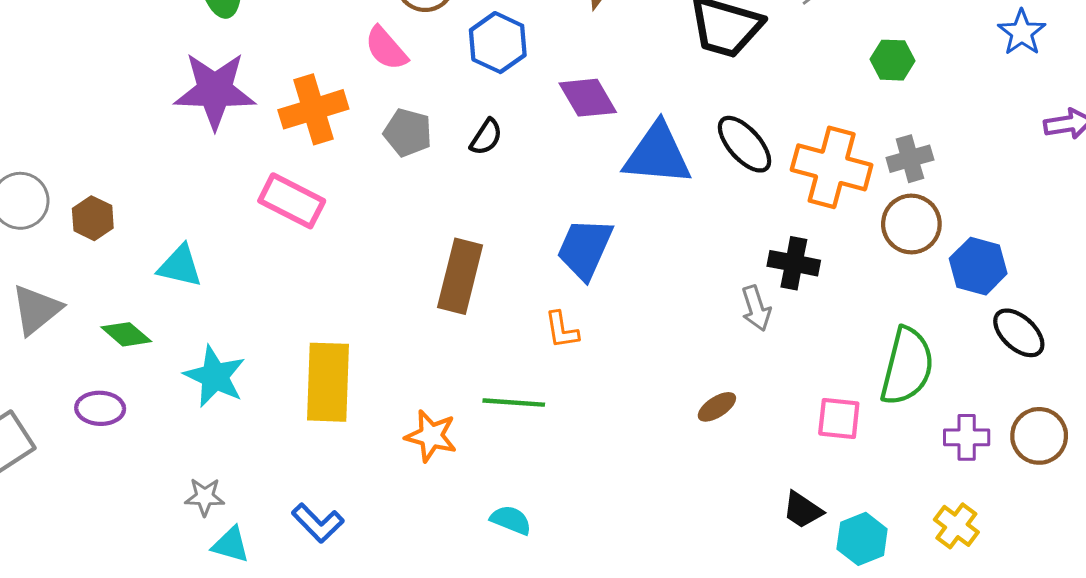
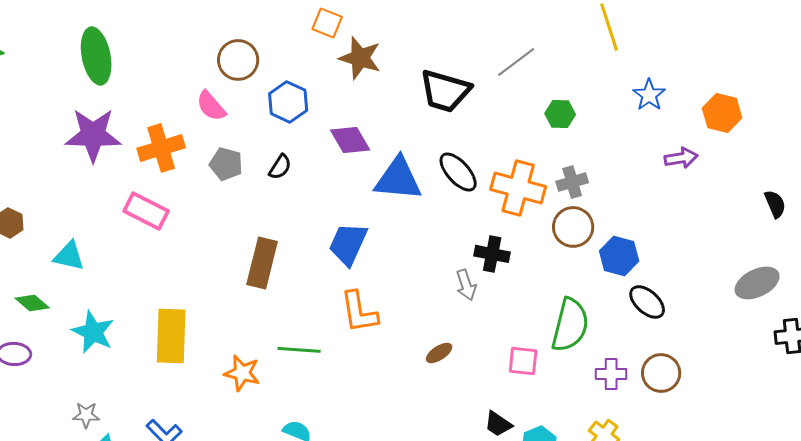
orange L-shape: (562, 330) -> (359, 312), moved, size x1.6

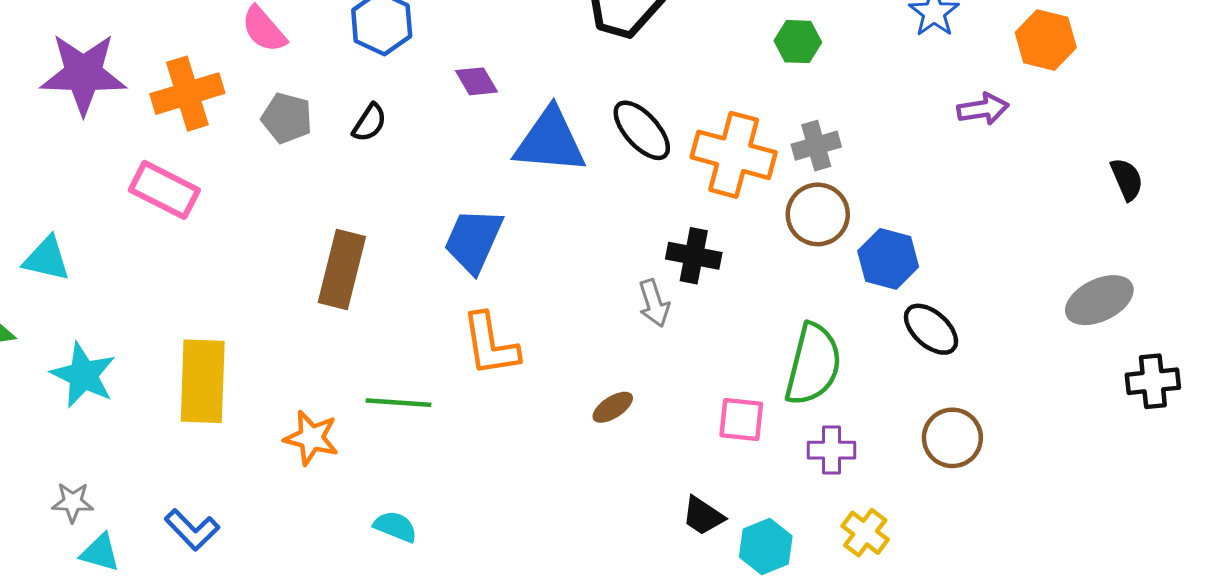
purple diamond: (350, 140) -> (477, 81), size x0.7
purple cross: (611, 374) -> (832, 450), moved

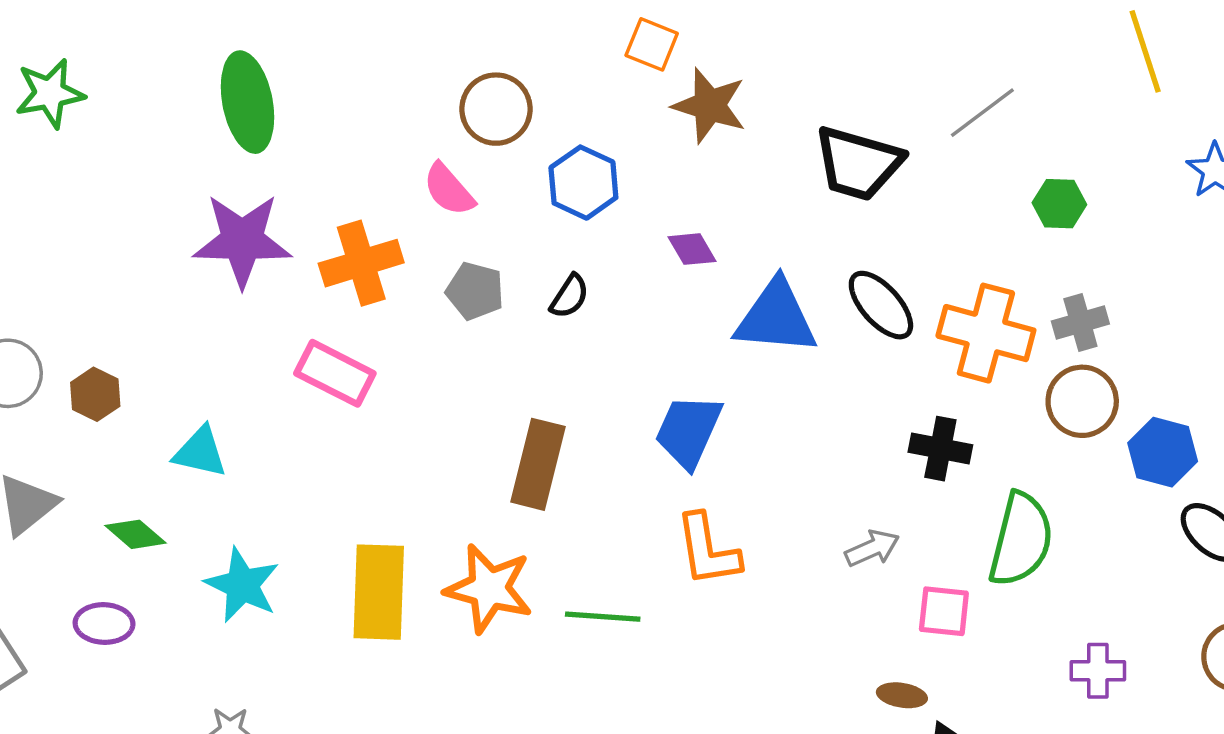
gray arrow: (654, 303) -> (872, 548), moved, turned -96
green semicircle: (813, 364) -> (1021, 540), moved
brown ellipse: (613, 407) -> (902, 695), moved, turned 42
pink square: (741, 419) -> (944, 611), moved
orange star: (311, 438) -> (489, 589), moved, size x1.4

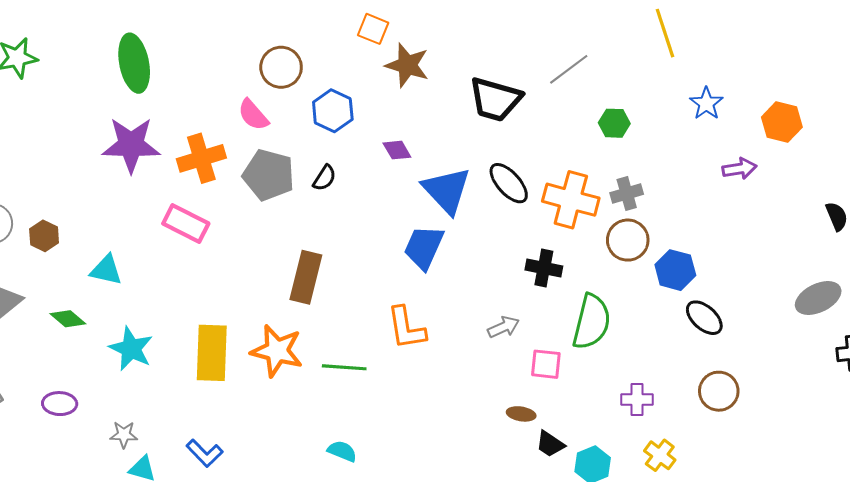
gray pentagon: (475, 291) -> (269, 175), size x1.5
blue triangle: (776, 317) -> (447, 190), turned 42
blue trapezoid: (688, 431) -> (424, 247), moved
purple ellipse: (104, 624) -> (60, 404), moved

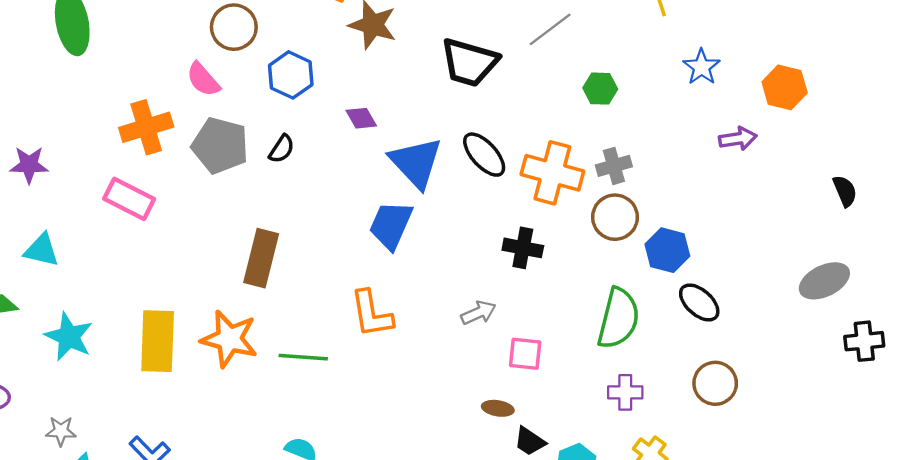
purple star: (131, 145) -> (29, 165), moved, size x0.6
green semicircle: (591, 322) -> (618, 318), moved

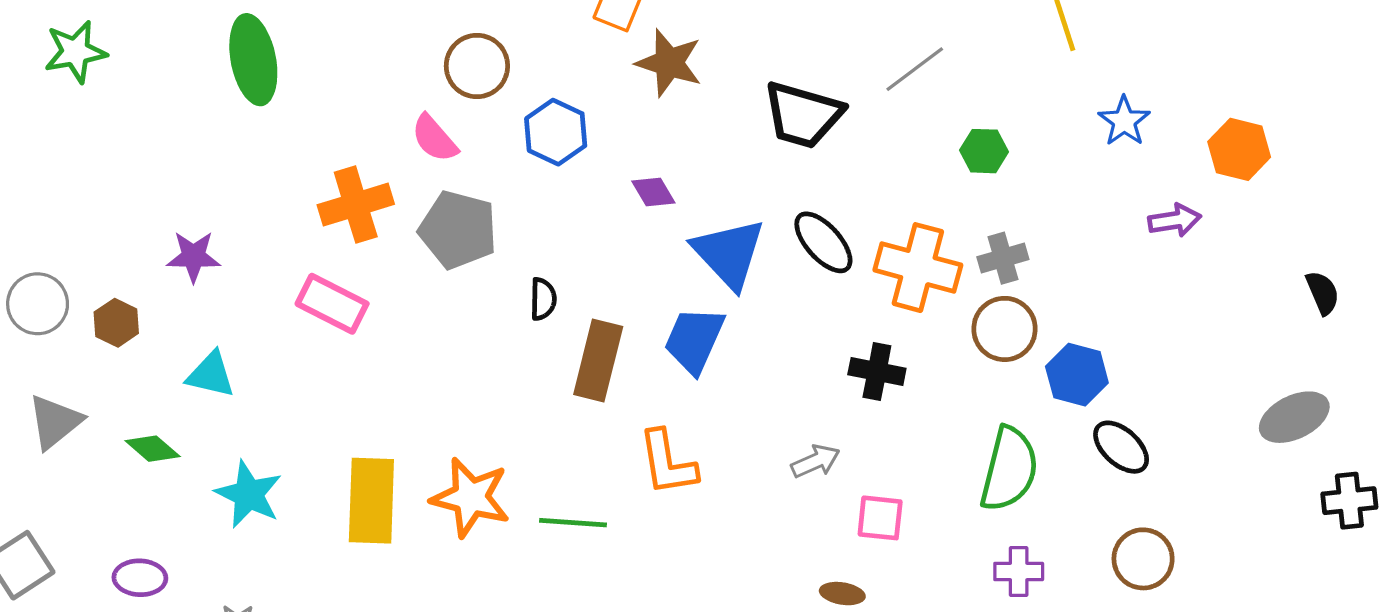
black semicircle: (282, 149) -> (543, 299), moved, turned -32
brown rectangle: (261, 258) -> (598, 360), moved

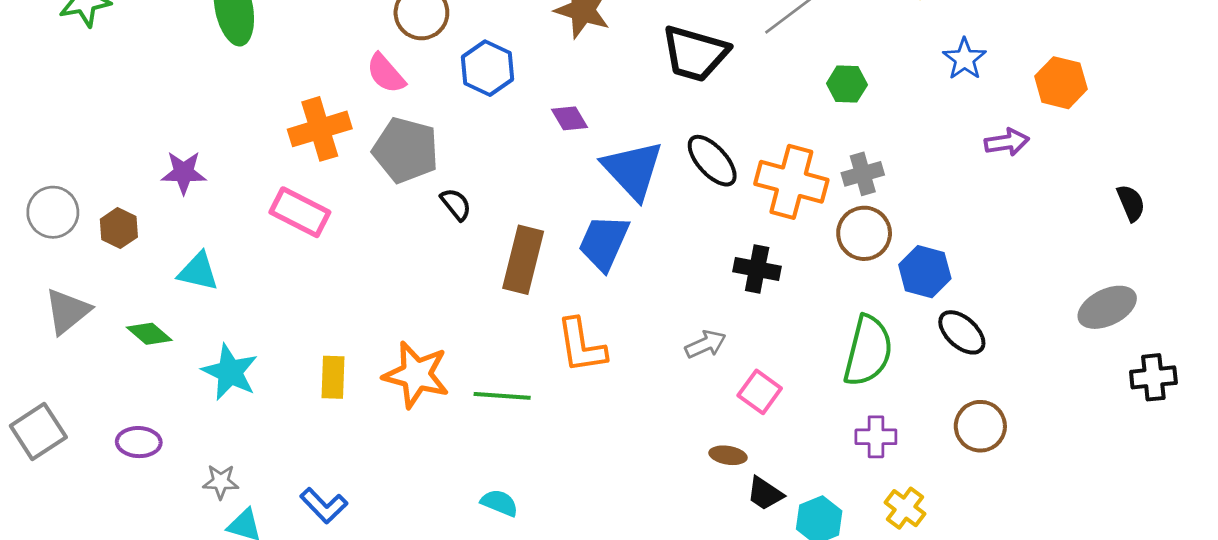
black semicircle: (543, 299) -> (456, 204), moved, turned -40
yellow rectangle: (371, 501) -> (333, 377), size x0.6
pink square: (880, 518) -> (760, 392), turned 30

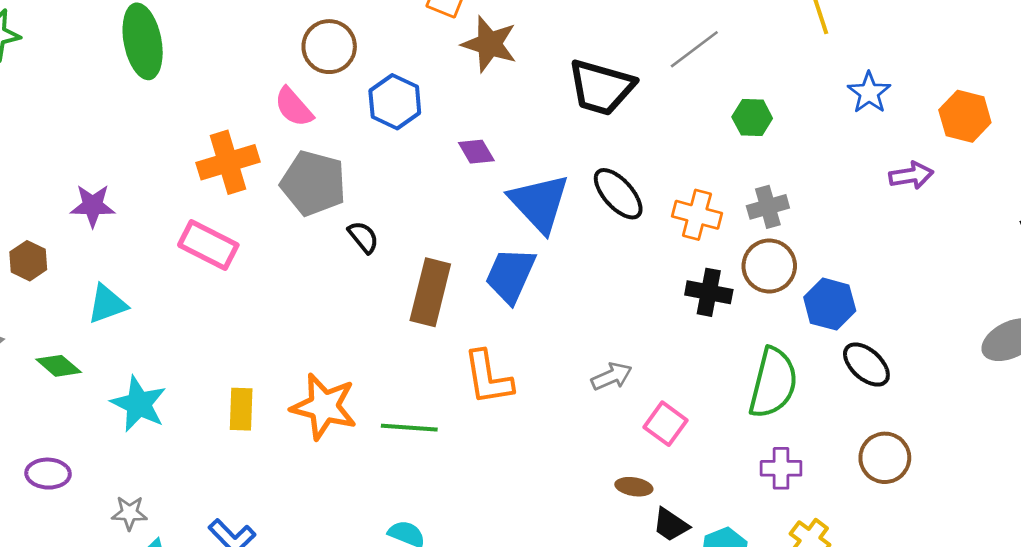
orange cross: (791, 182) -> (697, 215), size x0.7
black cross: (757, 269) -> (709, 292), moved
cyan triangle: (198, 272) -> (107, 304), turned -33

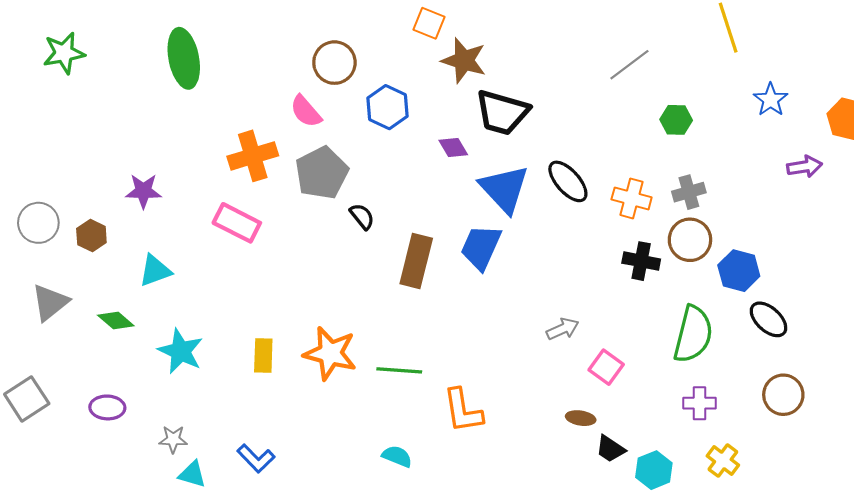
black trapezoid: (601, 87) -> (502, 112), moved
gray pentagon: (313, 183) -> (322, 173), turned 30
orange L-shape: (488, 378) -> (463, 411), moved

